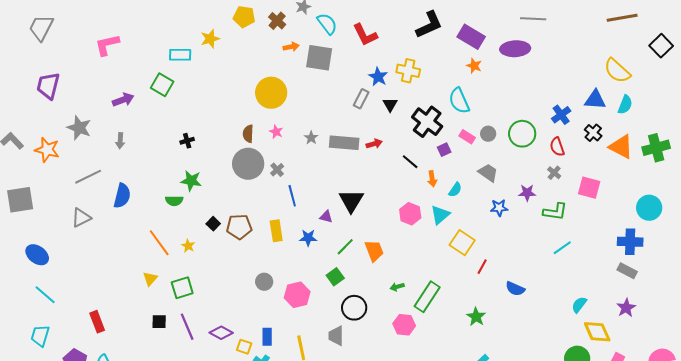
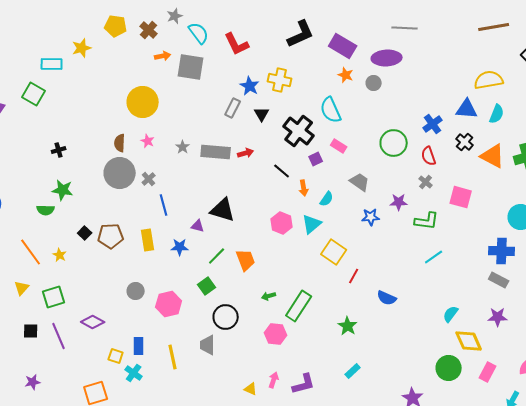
yellow semicircle: (617, 71) -> (489, 80), turned 128
gray circle: (488, 134) -> (374, 83), moved
black triangle: (351, 201) -> (223, 210), turned -44
purple star: (626, 308) -> (498, 317), turned 30
purple diamond: (221, 333) -> (93, 322), moved

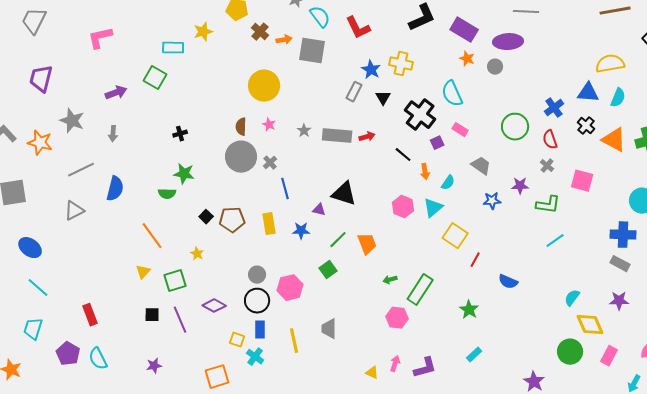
brown cross: (149, 30) -> (260, 32), moved
yellow star: (60, 255) -> (197, 254), moved
black circle: (226, 317) -> (257, 301), moved

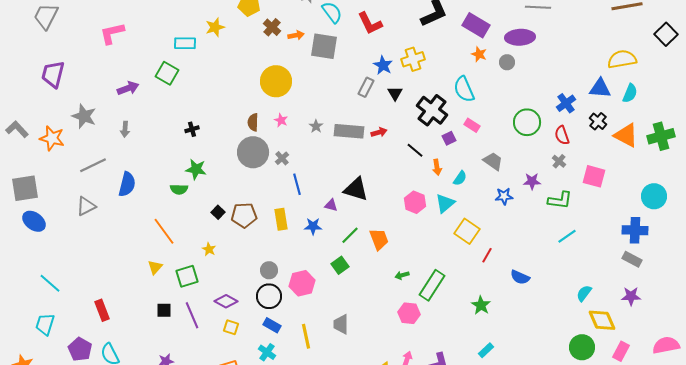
yellow cross: (401, 64) -> (413, 59), turned -30
blue ellipse: (30, 248) -> (34, 221), moved
blue rectangle: (260, 330) -> (272, 325), turned -60
yellow square: (237, 340) -> (231, 327), moved

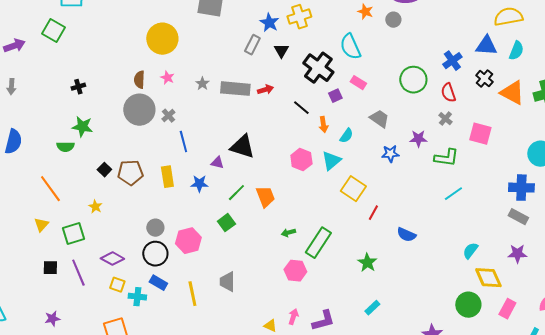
cyan cross: (267, 352) -> (137, 297), moved, turned -30

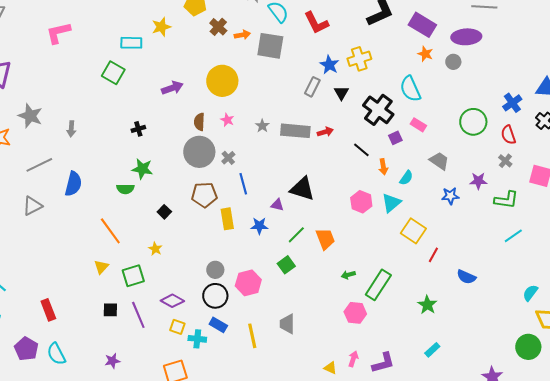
purple arrow: (14, 46) -> (172, 88), moved
brown pentagon: (130, 173) -> (204, 195), moved

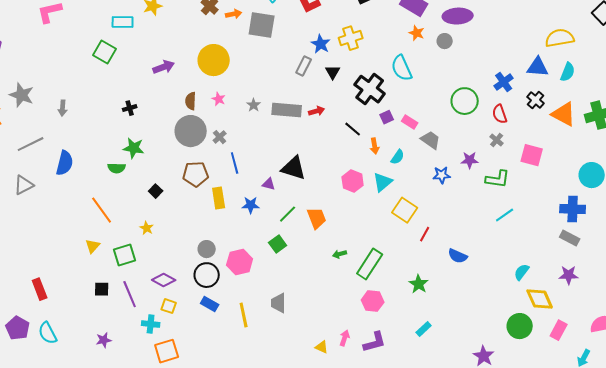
pink rectangle: (418, 125) -> (410, 122), moved
pink hexagon: (355, 313) -> (373, 301), moved
cyan cross: (197, 339) -> (151, 324), moved

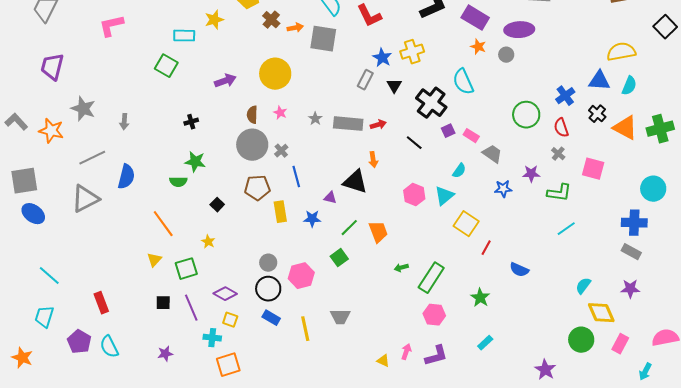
orange arrow: (375, 146) -> (373, 160), moved
gray triangle: (24, 185) -> (85, 199), size x1.4
gray trapezoid: (279, 303) -> (340, 317), turned -90

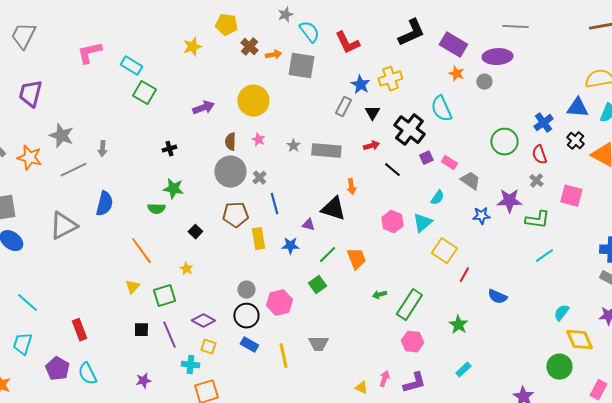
cyan rectangle: (184, 36) -> (131, 66), moved, turned 30
red arrow: (378, 125) -> (371, 146), moved
gray line: (92, 158) -> (73, 170), moved
purple star: (531, 174) -> (509, 201), size x1.4
pink rectangle: (620, 344) -> (598, 390), moved

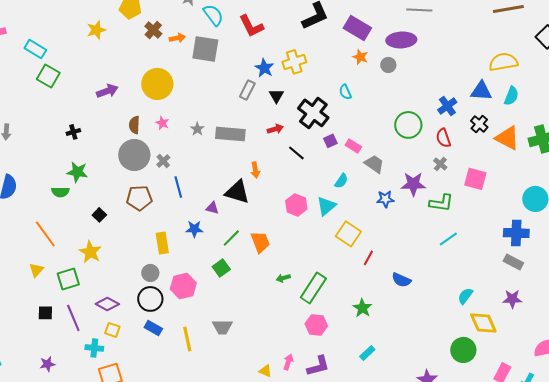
cyan semicircle: (441, 109) -> (345, 92), size x0.6
yellow rectangle: (258, 239) -> (162, 243), moved
yellow star: (186, 269) -> (90, 252), size x1.6

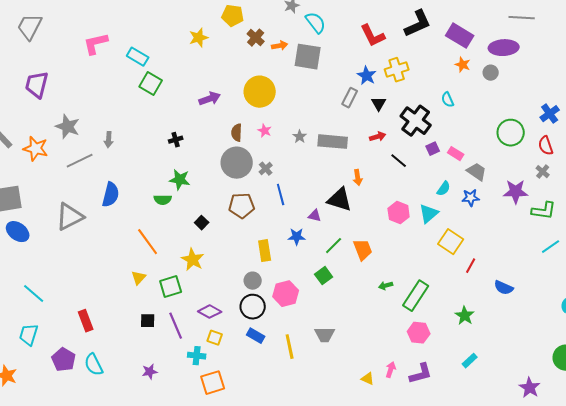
red L-shape: (251, 26) -> (373, 36), moved
blue star: (385, 199) -> (471, 198), moved

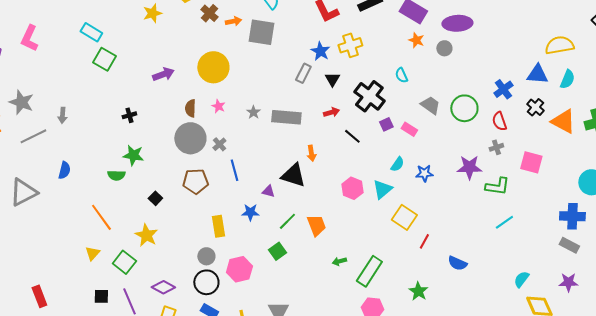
pink L-shape: (96, 44) -> (29, 38), moved, turned -52
gray trapezoid: (477, 172) -> (430, 105), moved
gray cross: (543, 172) -> (496, 147), turned 32
blue semicircle: (111, 195) -> (64, 170), size x0.7
green square: (171, 287) -> (124, 262), turned -35

